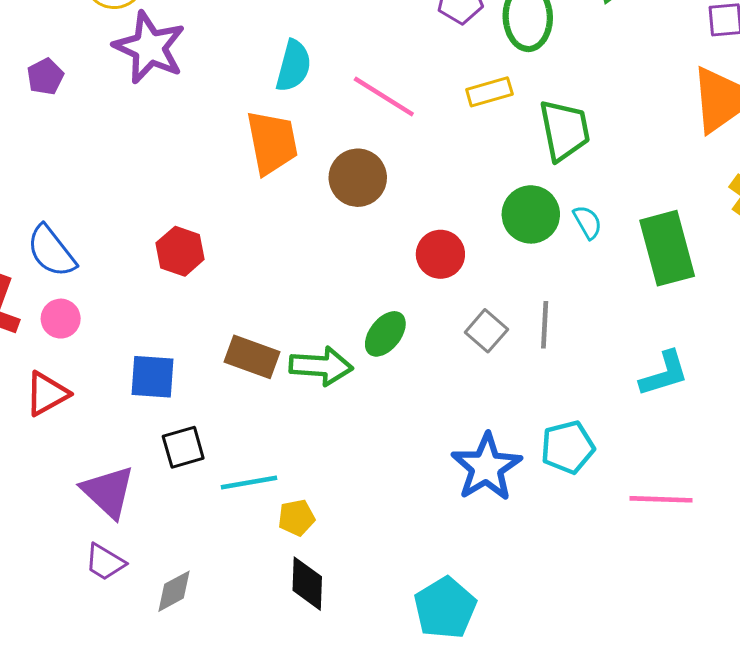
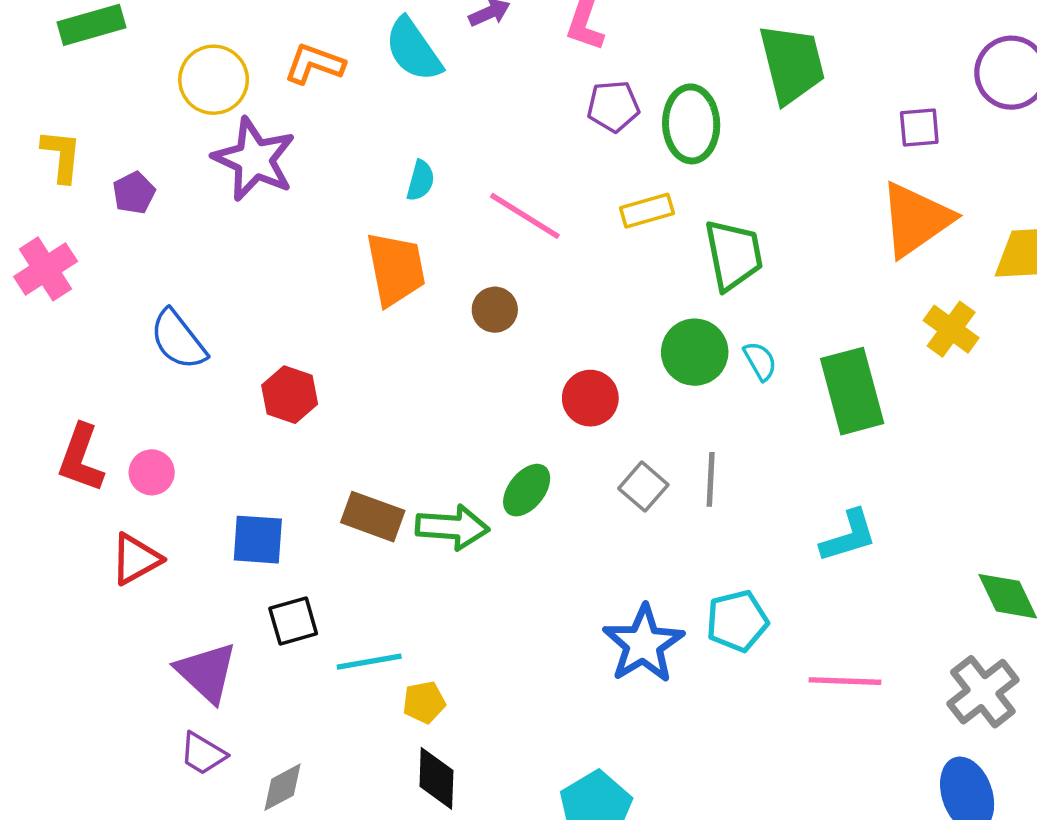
cyan semicircle: (293, 66) -> (421, 181), size x0.7
brown circle: (358, 178) -> (495, 310), size x0.7
blue semicircle: (51, 251) -> (178, 340), moved

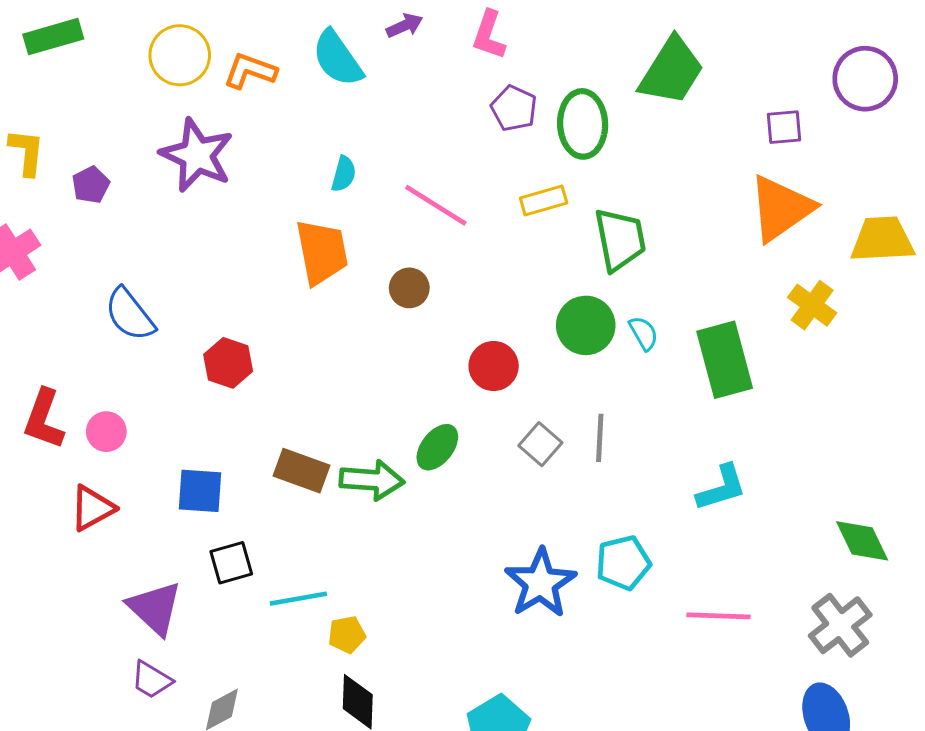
green trapezoid: (792, 64) -> (672, 71), turned 46
yellow circle: (214, 80) -> (180, 55), moved
purple pentagon: (613, 106) -> (514, 108), turned 30

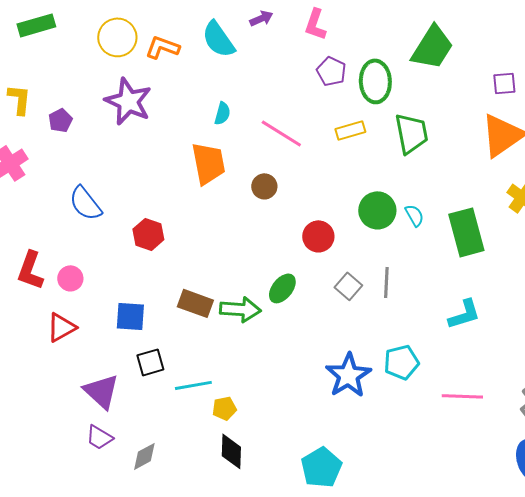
green trapezoid: (620, 240) -> (411, 133), moved

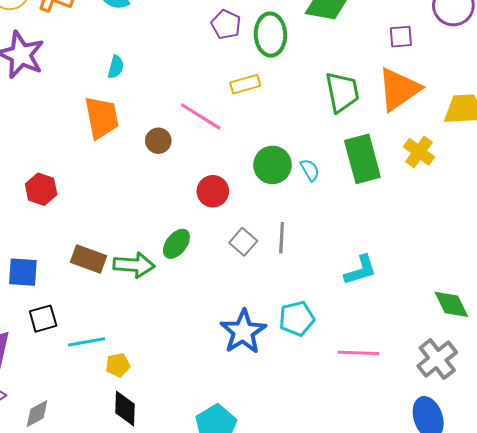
pink line: (281, 133) -> (201, 116), moved
green trapezoid: (411, 133) -> (342, 92), moved
green rectangle: (466, 232) -> (362, 159), moved

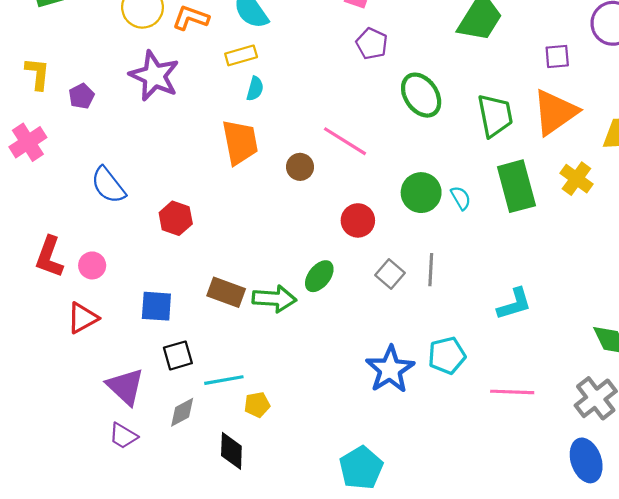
green ellipse: (270, 35) -> (421, 95), moved, turned -33
yellow rectangle: (245, 84) -> (241, 55), moved
black diamond: (125, 409) -> (231, 451), moved
gray diamond: (37, 414) -> (182, 412), moved

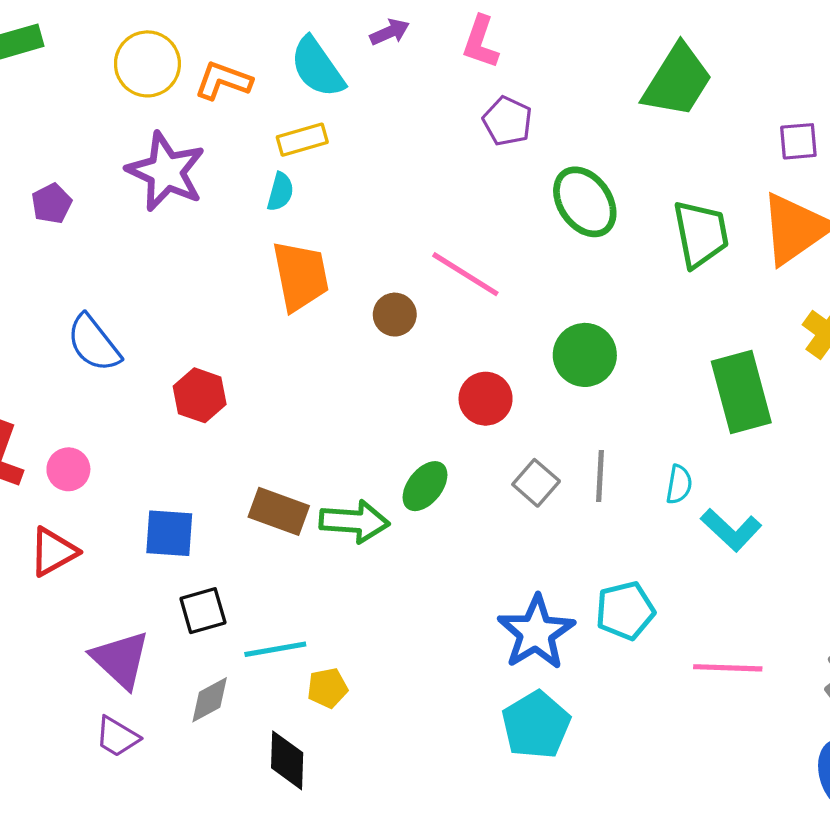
cyan semicircle: (255, 89) -> (280, 192), moved
green rectangle: (516, 186) -> (741, 392), moved
cyan semicircle: (461, 198) -> (679, 484), moved, turned 40
cyan L-shape: (514, 304) -> (731, 530), turned 60
cyan pentagon: (361, 468) -> (536, 725), moved

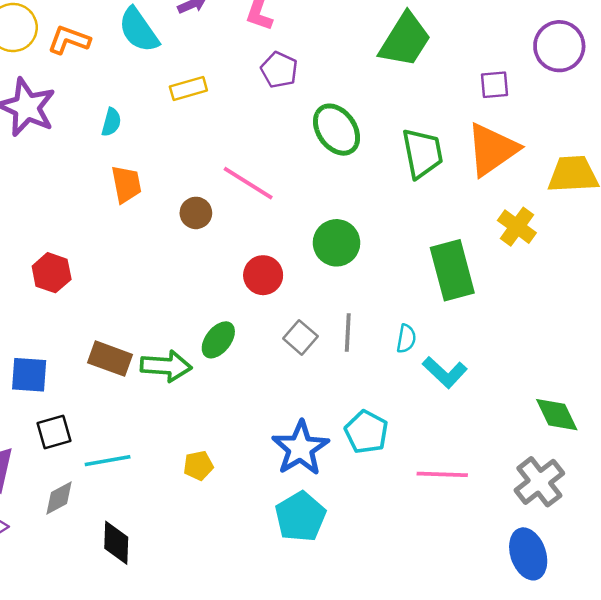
yellow rectangle: (302, 140) -> (188, 88), moved
orange trapezoid: (301, 276) -> (126, 184), size x0.7
cyan pentagon: (625, 611) -> (366, 432), turned -30
yellow pentagon: (327, 688) -> (198, 466), moved

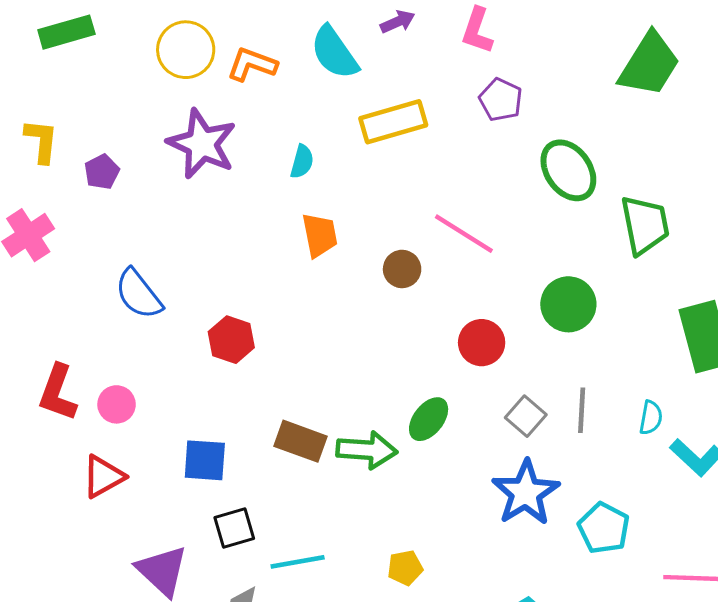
yellow rectangle: (188, 88) -> (393, 122), size x1.5
green trapezoid: (422, 153) -> (645, 225), moved
blue star: (300, 448) -> (526, 493), moved

